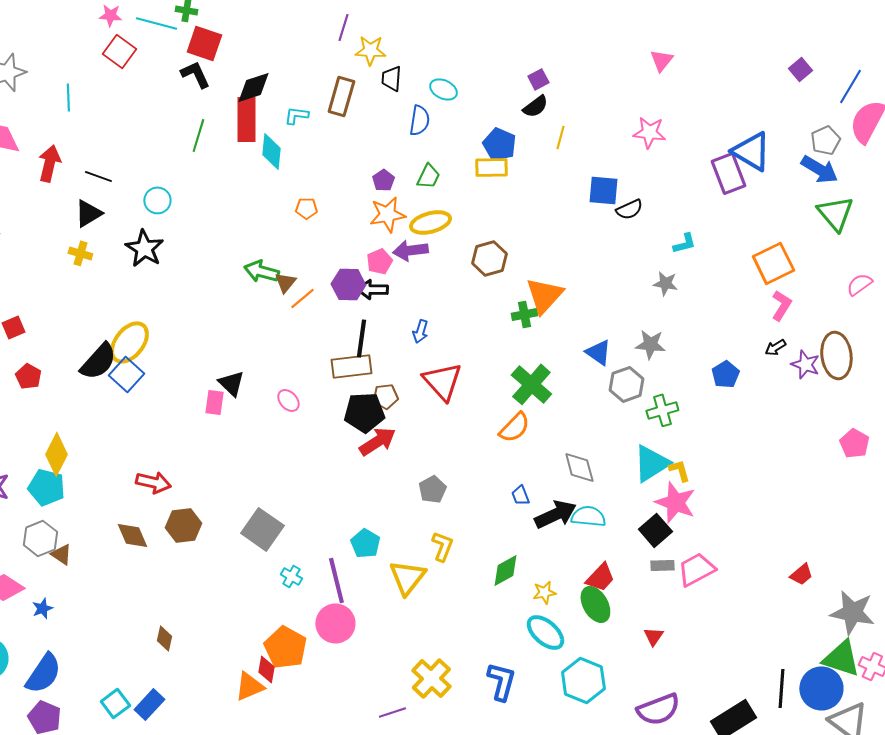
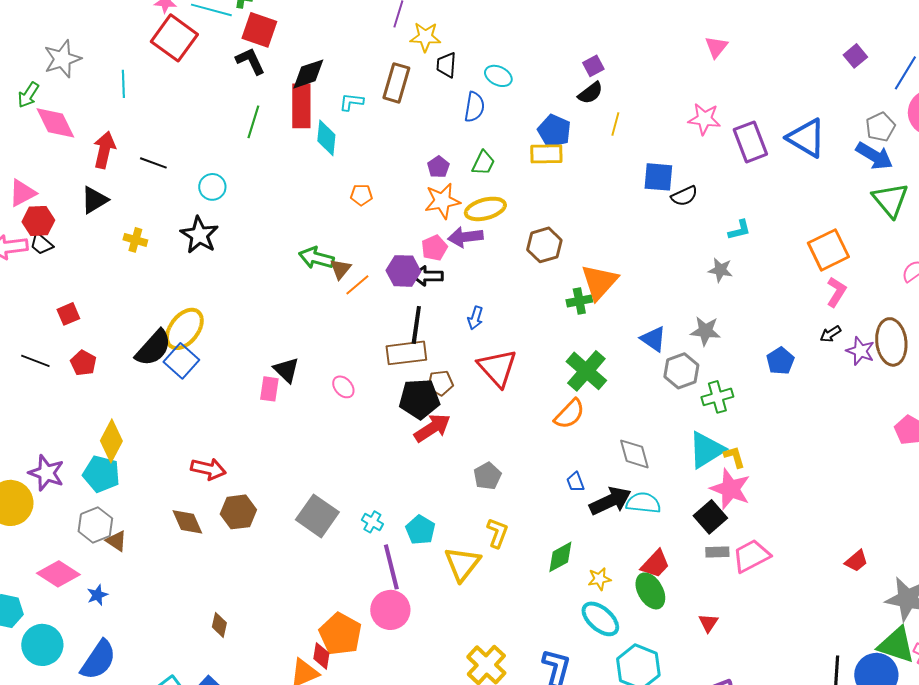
red square: (119, 51) -> (174, 38), size x1.4
purple rectangle: (728, 173) -> (750, 142), moved
black triangle: (88, 213) -> (94, 200), moved
cyan cross: (291, 576) -> (372, 522), moved

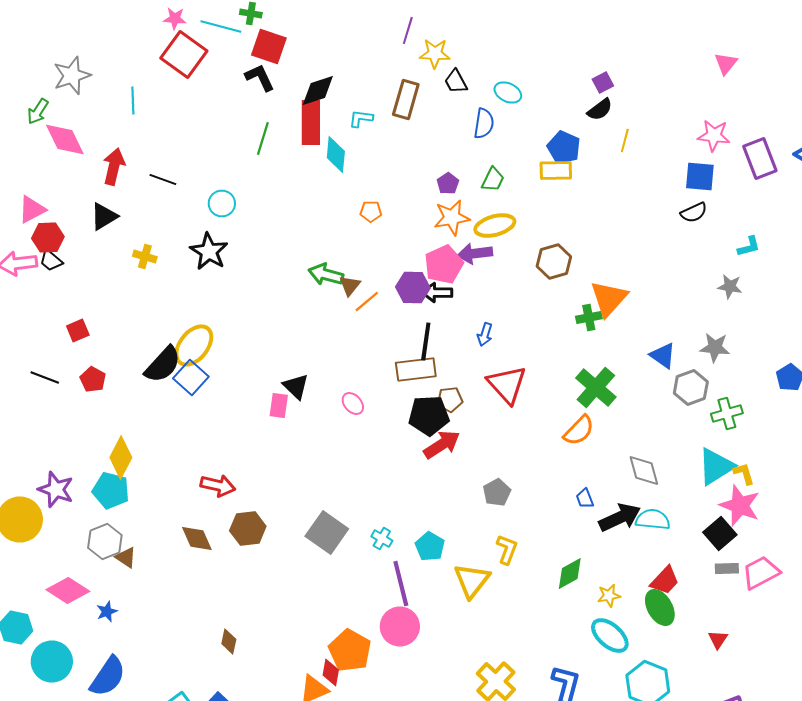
black trapezoid: (446, 65) -> (456, 82), turned -32
blue square: (658, 177) -> (700, 176), moved
pink pentagon: (434, 248) -> (444, 264), size x1.5

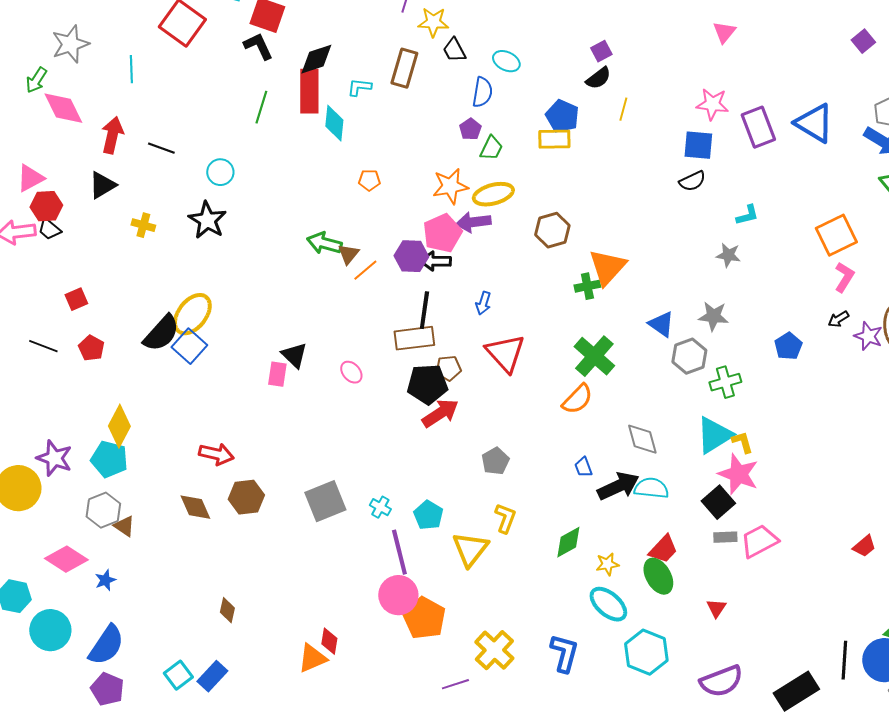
purple pentagon: (448, 184) -> (470, 129), moved
gray square: (327, 532) -> (325, 501), turned 33
orange pentagon: (350, 650) -> (424, 618), moved

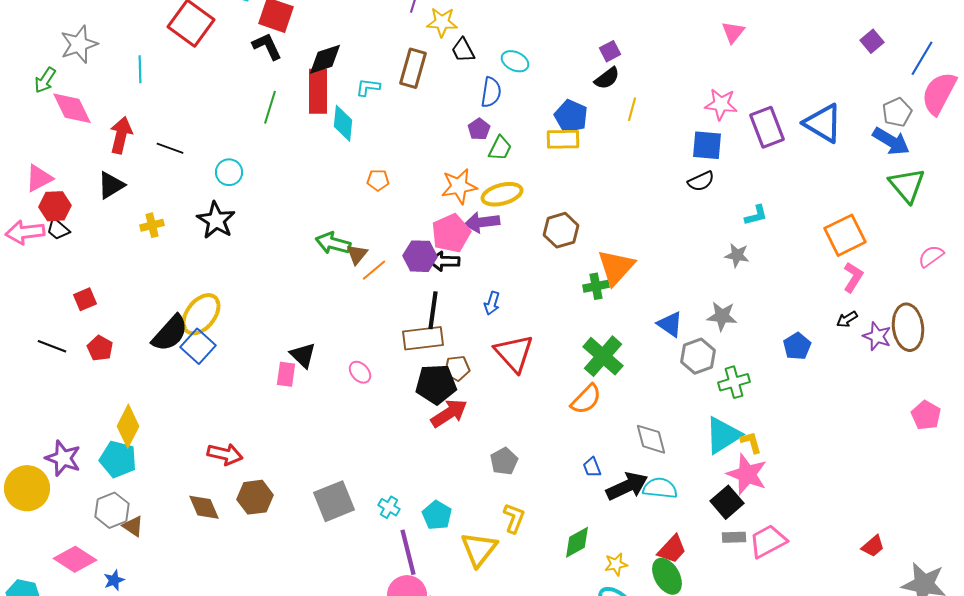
yellow cross: (143, 225) -> (152, 225), turned -30

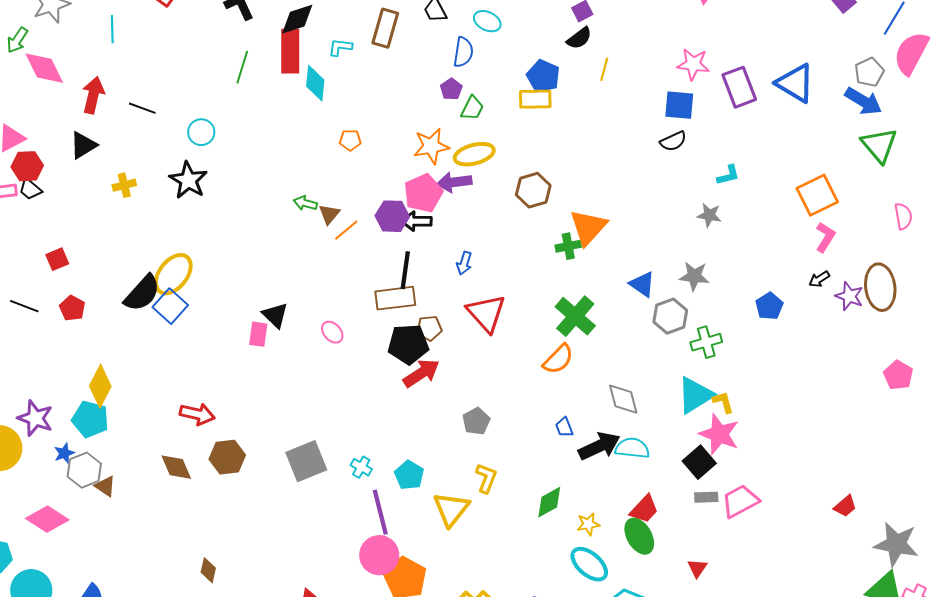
green arrow: (333, 243) -> (305, 203), size x0.7
pink semicircle: (931, 256) -> (903, 216), turned 116
blue star: (114, 580) -> (64, 453), moved

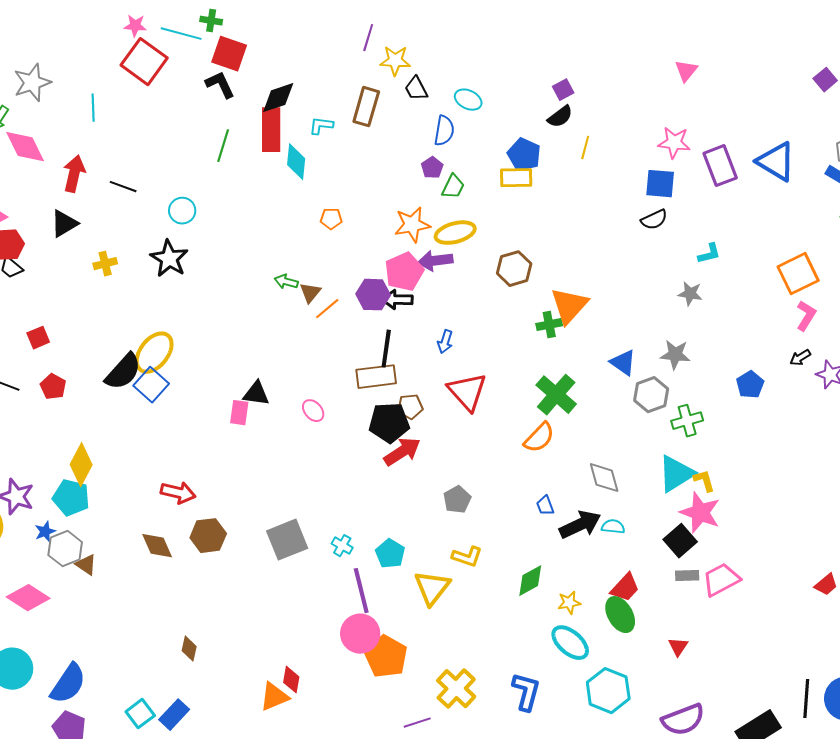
black triangle: (275, 315) -> (256, 394), turned -36
cyan semicircle: (632, 448) -> (613, 527), size x0.7
yellow L-shape: (486, 478) -> (467, 557), turned 88

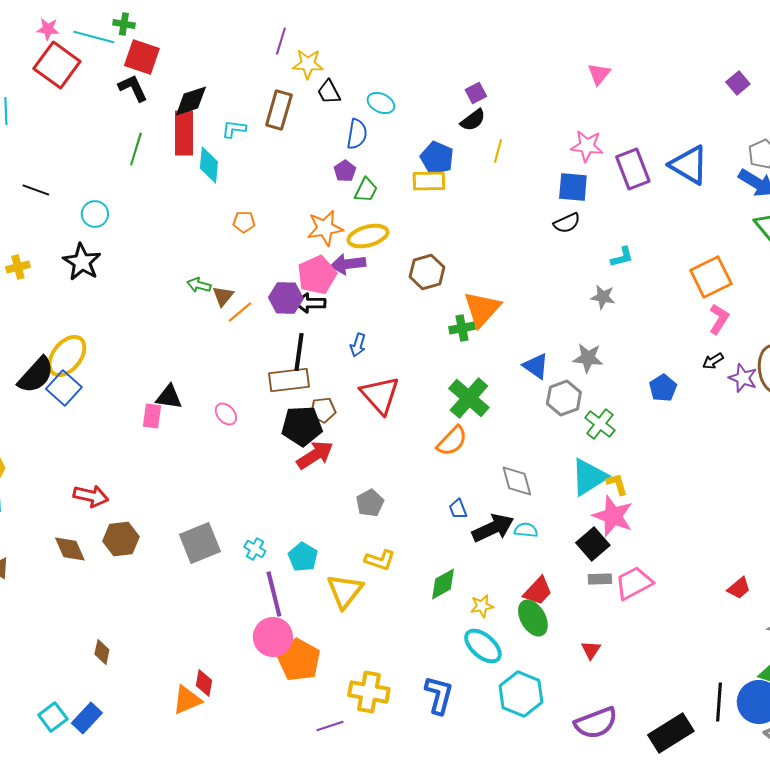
green cross: (687, 421) -> (600, 424), turned -36
yellow cross: (456, 689) -> (369, 692), turned -33

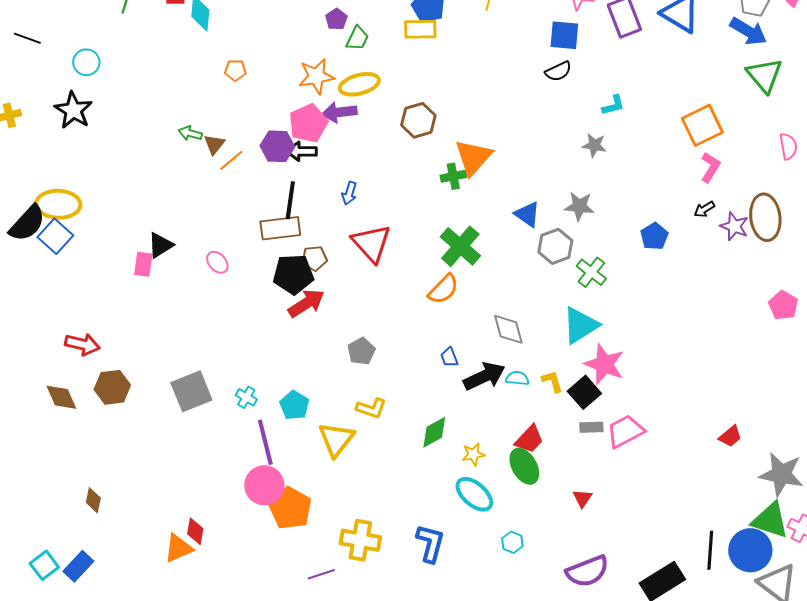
yellow ellipse: (67, 356) -> (58, 204), turned 54
black triangle: (169, 397) -> (160, 245), turned -40
yellow L-shape: (617, 484) -> (552, 381), moved
cyan hexagon: (521, 694) -> (512, 542), size x0.5

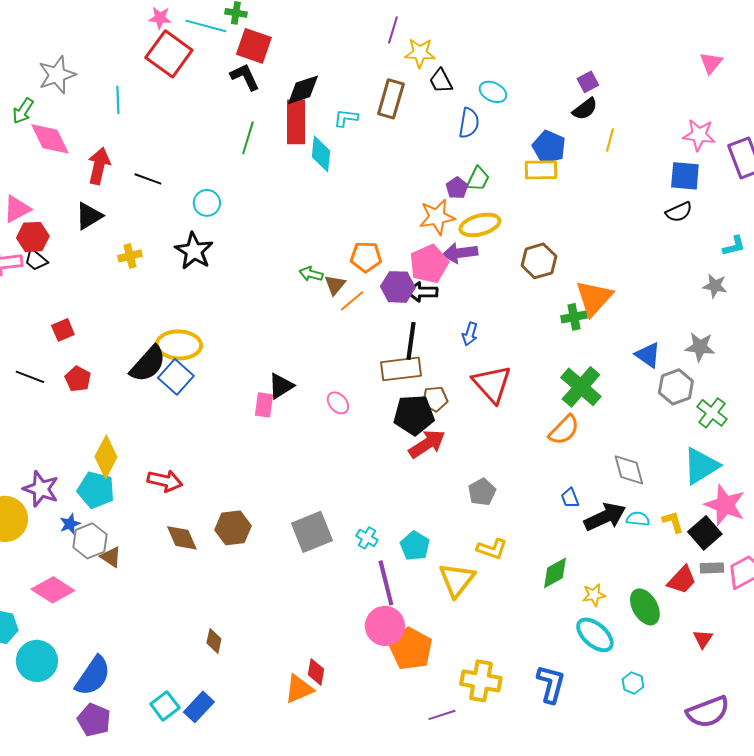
purple pentagon: (336, 19) -> (457, 188), moved
orange pentagon: (235, 70) -> (366, 257), moved, size x1.4
red arrow: (82, 344) -> (165, 481), moved
red trapezoid: (529, 439) -> (682, 580), moved

